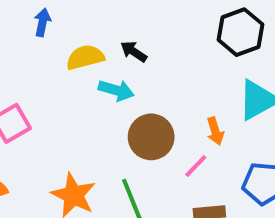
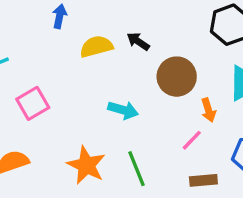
cyan arrow: (116, 90) -> (123, 110), moved
brown circle: (151, 137) -> (177, 77), moved

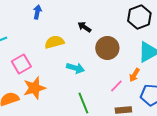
yellow semicircle: (96, 46) -> (54, 42), moved
orange arrow: (208, 110) -> (134, 75), moved, turned 48
orange star: (86, 165) -> (34, 88), moved, turned 30

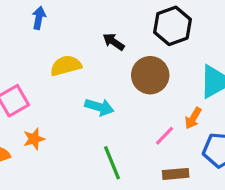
black hexagon: (139, 17) -> (172, 26), moved
orange star: (34, 88) -> (34, 139), size x0.6

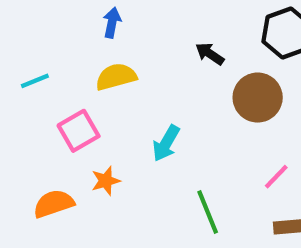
yellow semicircle: (66, 66) -> (116, 77), moved
cyan arrow: (99, 107) -> (166, 143), moved, turned 104

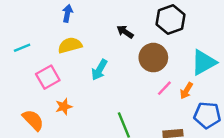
cyan arrow: (166, 143) -> (99, 70), moved
pink line: (276, 177) -> (164, 88), moved
orange semicircle: (54, 204) -> (33, 120), turned 65

